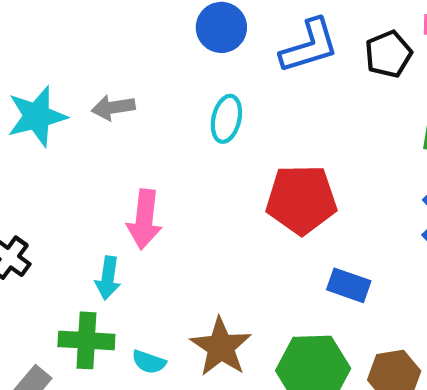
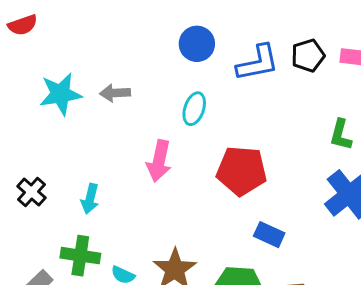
black pentagon: (388, 54) -> (308, 56), moved
pink arrow: (144, 219) -> (159, 161), moved
cyan arrow: (108, 278) -> (90, 199), moved

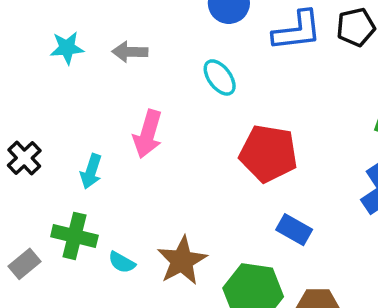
cyan star: (61, 94) -> (67, 48), size x0.7
cyan ellipse: (194, 109) -> (220, 77), turned -60
pink arrow: (159, 161) -> (148, 134), moved

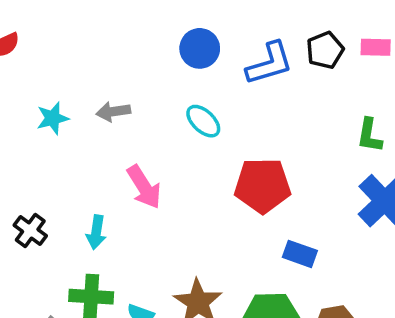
pink arrow: (148, 134) -> (144, 187), turned -39

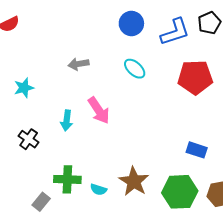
cyan star: (53, 118) -> (24, 88), moved
red pentagon: (263, 186) -> (195, 77), moved
cyan arrow: (96, 232) -> (67, 120), moved

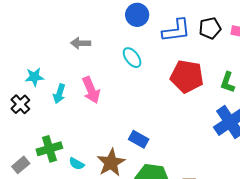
cyan star: (24, 88) -> (34, 77), moved
blue rectangle: (197, 150) -> (139, 139), moved
green cross: (67, 179) -> (49, 149), turned -30

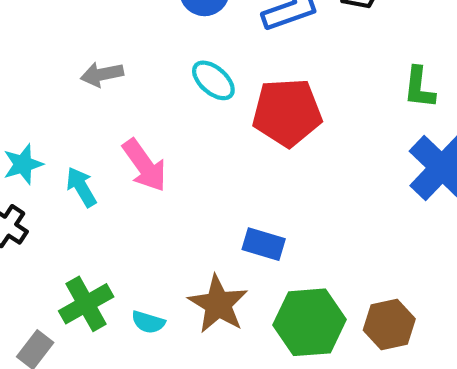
red pentagon: (187, 76) -> (287, 112), moved
cyan arrow: (59, 94) -> (81, 187), turned 144

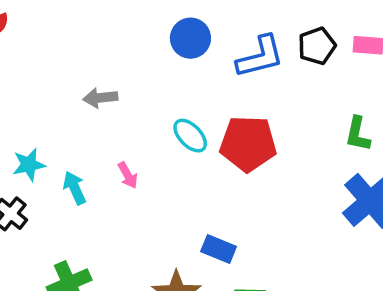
cyan ellipse: (213, 80) -> (190, 136), moved
pink arrow: (145, 165) -> (128, 175), size x0.6

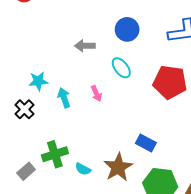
blue circle: (190, 38) -> (127, 29), moved
cyan ellipse: (190, 136) -> (121, 68), moved

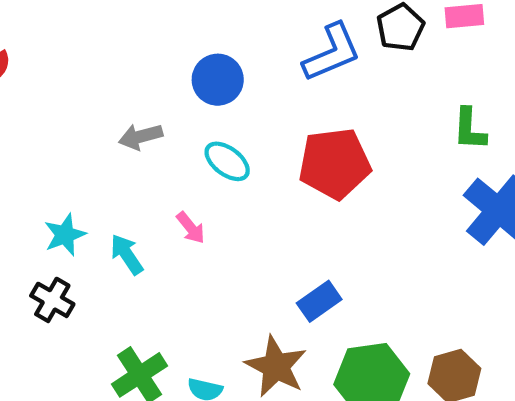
blue rectangle: (146, 143) -> (319, 301), turned -48

